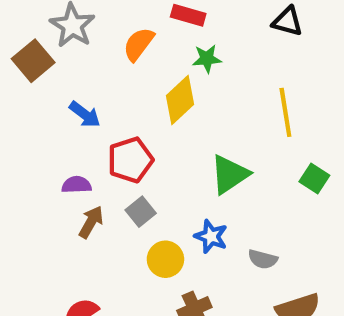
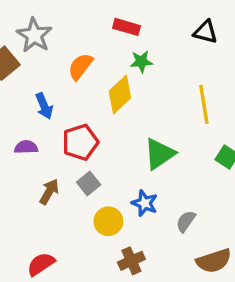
orange semicircle: (139, 44) -> (80, 66), moved
blue arrow: (85, 114) -> (44, 106), turned 30
purple semicircle: (77, 185) -> (26, 147), moved
gray semicircle: (263, 259) -> (186, 221), turned 110

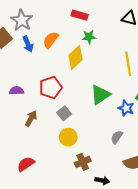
blue arrow: (44, 106) -> (28, 44), moved
gray square: (89, 183) -> (64, 113), moved
blue star: (145, 203) -> (126, 108), moved

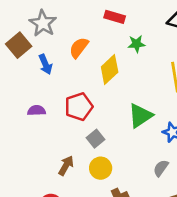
green star: (89, 37) -> (136, 44), moved
blue arrow: (28, 44) -> (45, 64), moved
brown arrow: (31, 119) -> (66, 166), moved

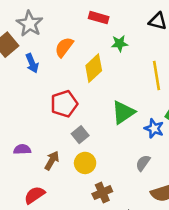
purple semicircle: (37, 110) -> (22, 149), moved

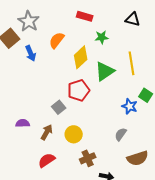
red pentagon: (64, 104) -> (79, 90), moved
green triangle: (123, 112) -> (105, 71), moved
gray square: (80, 135) -> (59, 107), moved
red semicircle: (35, 195) -> (47, 160), moved

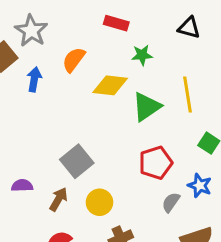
blue arrow: (31, 53) -> (34, 79), turned -147
yellow diamond: (81, 57) -> (110, 85), turned 50
red pentagon: (79, 90) -> (156, 163), moved
blue star: (130, 106) -> (200, 186), moved
gray square: (59, 107) -> (77, 161), size x1.5

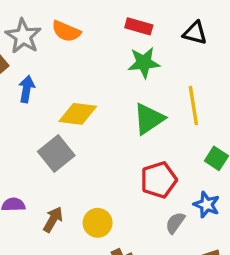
red rectangle: (116, 23) -> (139, 26), moved
green star: (142, 55) -> (144, 63), size x1.4
orange semicircle: (74, 60) -> (66, 31), moved, turned -104
yellow diamond: (110, 85) -> (78, 114), moved
gray square: (77, 161) -> (56, 153), moved

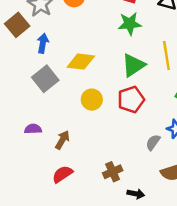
gray square: (56, 153) -> (45, 79), moved
red pentagon: (159, 180) -> (131, 100), moved
yellow circle: (98, 223) -> (92, 100), moved

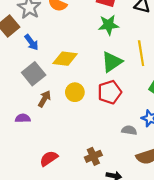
blue arrow: (43, 43) -> (31, 42), turned 133
brown arrow: (62, 140) -> (44, 99), moved
gray semicircle: (153, 142) -> (129, 130), turned 64

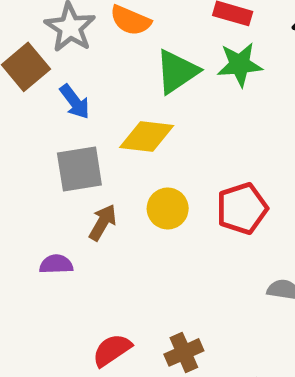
green triangle: (112, 62) -> (177, 71), moved
gray square: (34, 74) -> (79, 169), turned 30
brown cross: (93, 156) -> (184, 352), moved

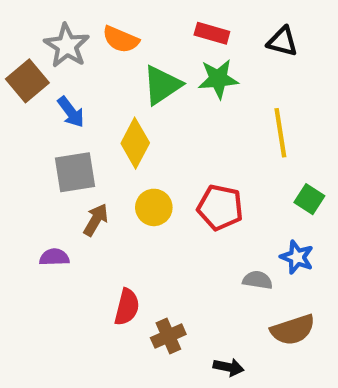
yellow diamond: (147, 137) -> (135, 143), turned -69
red pentagon: (242, 208) -> (220, 207), turned 30
red semicircle: (112, 350) -> (127, 307), moved, turned 138

